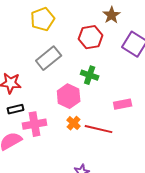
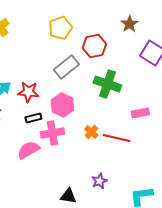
red hexagon: (91, 37) -> (94, 46), moved
green cross: (90, 75) -> (107, 84), size x1.5
pink hexagon: (69, 96) -> (62, 105), moved

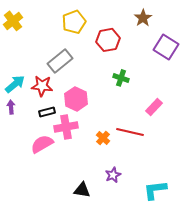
gray rectangle: (66, 67) -> (60, 61), moved
green cross: (107, 84) -> (121, 78), size x0.6
pink rectangle: (140, 113) -> (154, 107), turned -36
orange cross: (91, 132) -> (103, 138), moved

